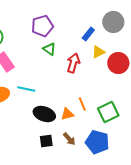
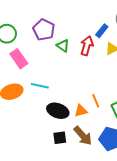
purple pentagon: (42, 26) -> (44, 30), moved, turned -30
red arrow: (73, 63) -> (87, 46), moved
brown arrow: (69, 139) -> (83, 136), size x1.5

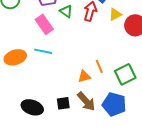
pink rectangle: (19, 59) -> (44, 24), moved
black ellipse: (58, 111) -> (32, 107), moved

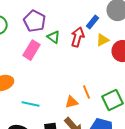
pink rectangle: (44, 24) -> (32, 50), turned 66
cyan line: (43, 51) -> (31, 104), moved

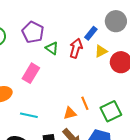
pink rectangle: (32, 50) -> (31, 73), moved

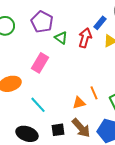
cyan line: (29, 115) -> (38, 105), turned 36

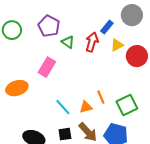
cyan line: (38, 105) -> (63, 107), moved

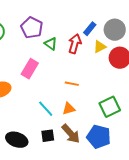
gray circle: (132, 15) -> (115, 30), moved
orange line: (101, 97) -> (72, 84), moved, turned -56

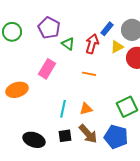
orange line: (72, 84) -> (89, 74), moved
cyan line: (46, 109) -> (63, 109), turned 54

